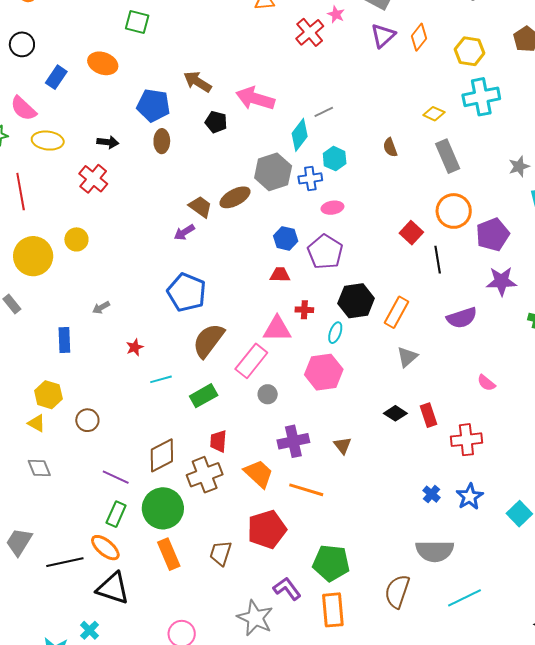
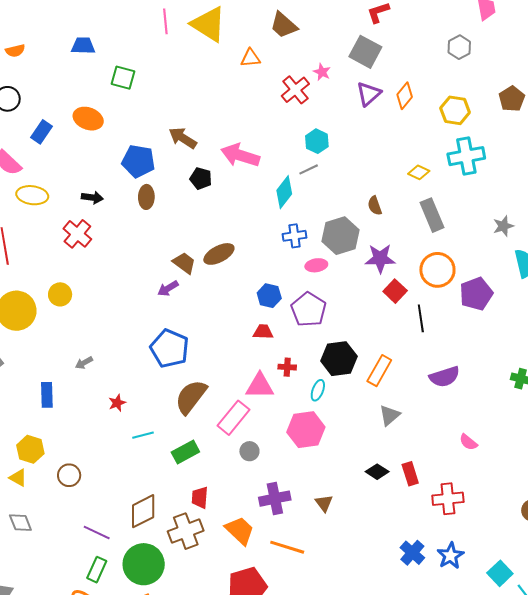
cyan hexagon: (335, 159) -> (317, 141), moved
gray hexagon: (273, 172) -> (341, 236), moved
purple star: (501, 281) -> (380, 258), moved
blue cross: (432, 494) -> (412, 553), size x1.4

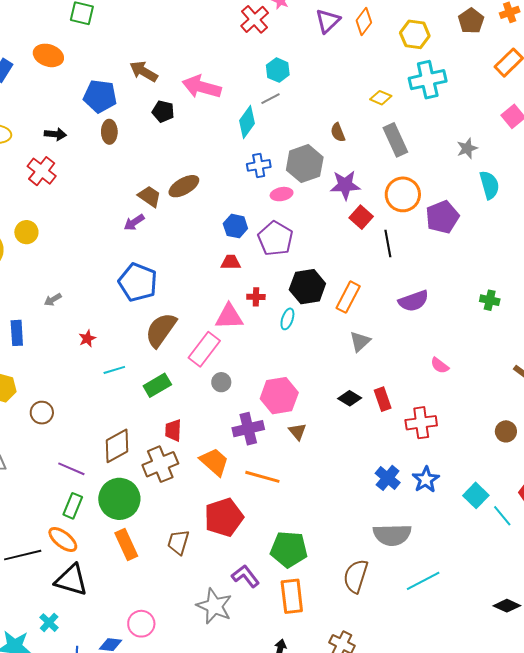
pink hexagon: (306, 430) -> (279, 396), moved

